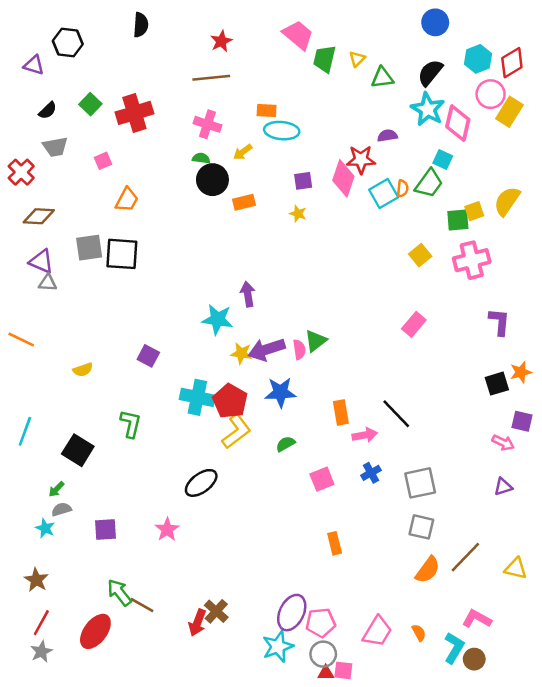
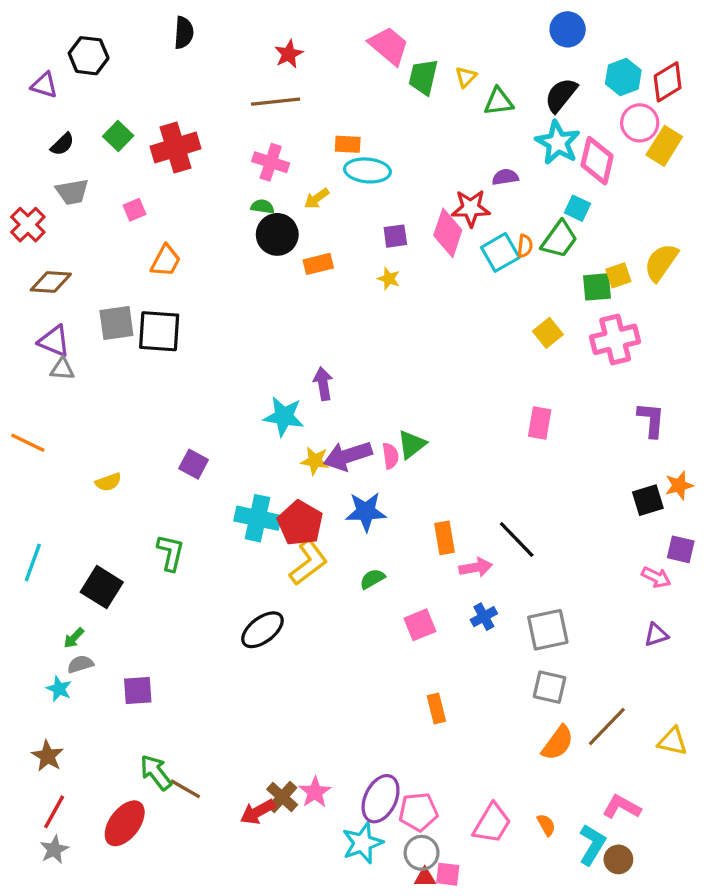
pink rectangle: (414, 324) -> (540, 423), turned -30
pink star: (167, 529) -> (315, 792), moved
red arrow: (197, 623) -> (258, 812), turned 40

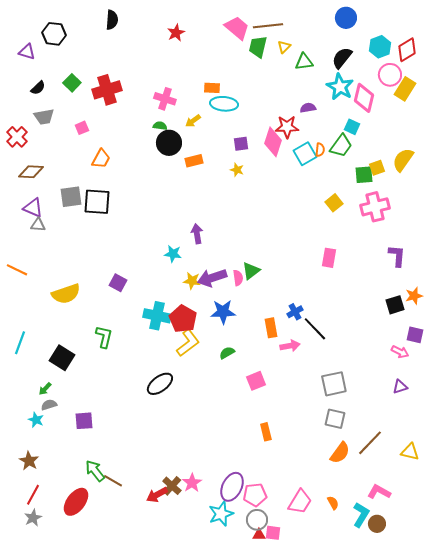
brown line: (276, 102) -> (268, 26), moved
cyan star: (284, 417) -> (173, 254), size x0.7
yellow semicircle: (108, 482) -> (66, 294), size x1.8
blue cross: (484, 617) -> (295, 312), moved

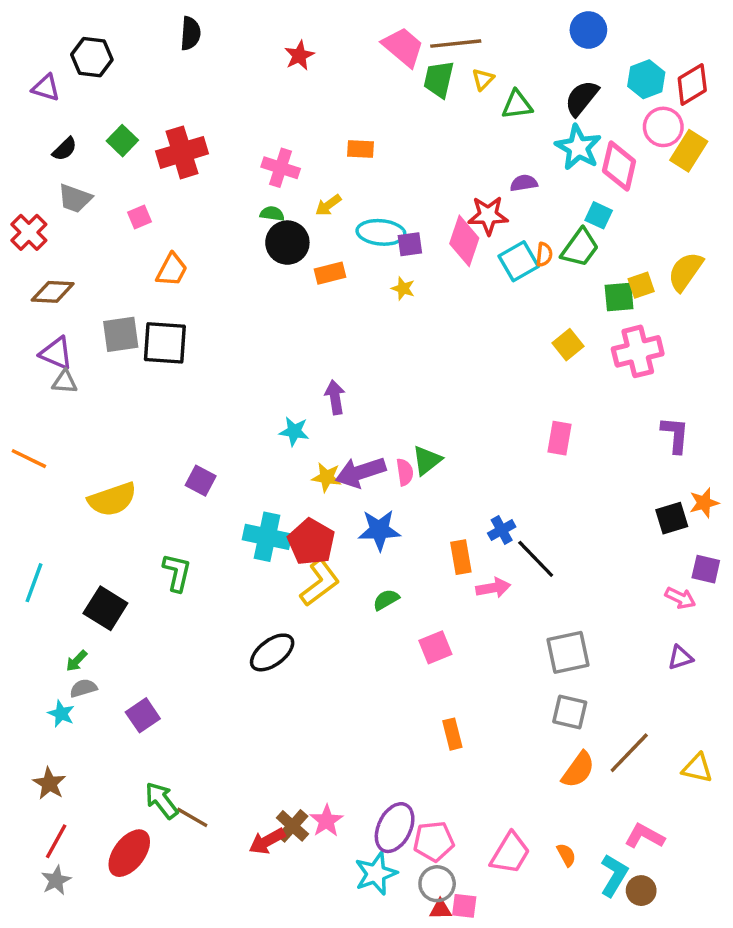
cyan ellipse: (224, 104) -> (381, 232), moved
gray trapezoid: (44, 117) -> (75, 198), turned 30
purple square: (84, 421) -> (143, 715), turned -30

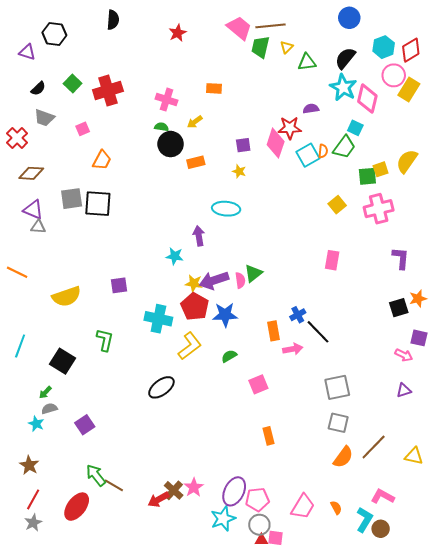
cyan ellipse: (381, 232) -> (226, 209), moved
purple square: (201, 481) -> (119, 285), turned -36
red pentagon: (311, 542) -> (195, 307), moved

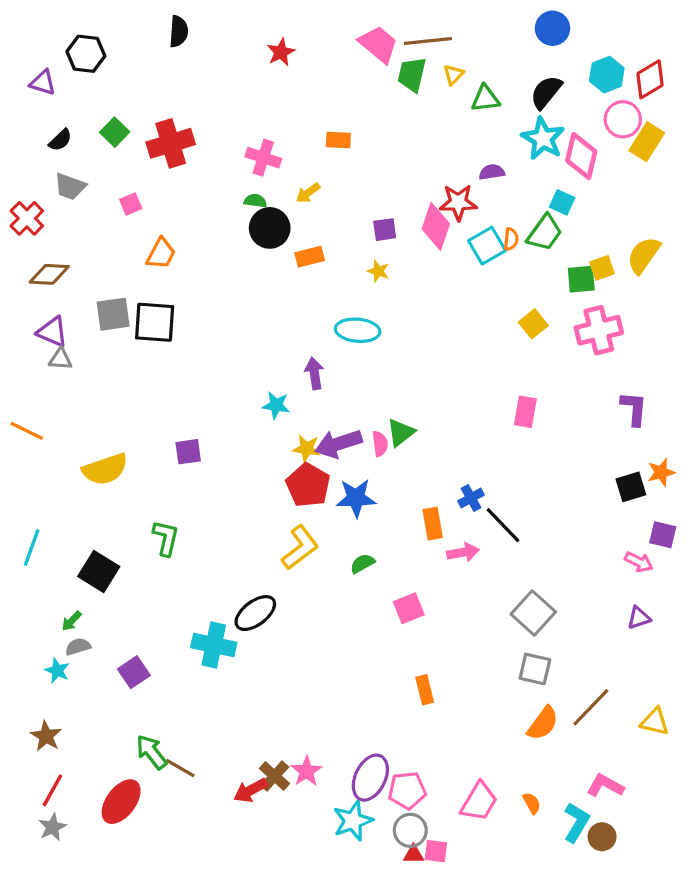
cyan cross: (158, 319) -> (214, 645), moved
gray square: (337, 387) -> (533, 613), turned -36

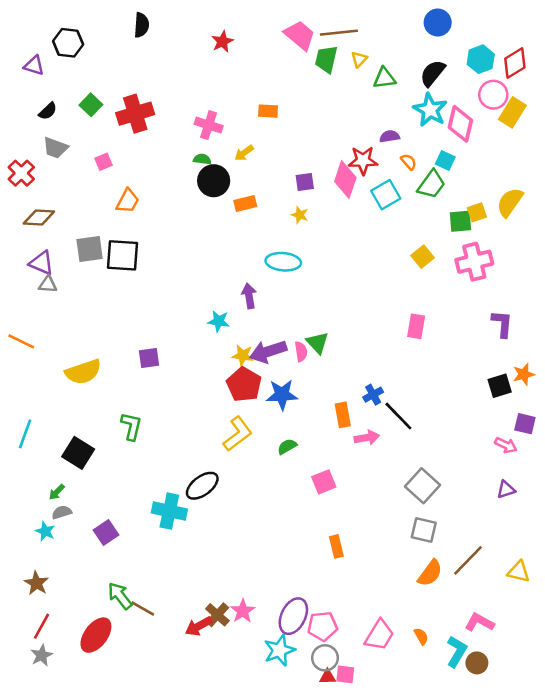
orange semicircle: (511, 239) -> (409, 162), moved, turned -48
green triangle: (401, 432) -> (317, 343), turned -35

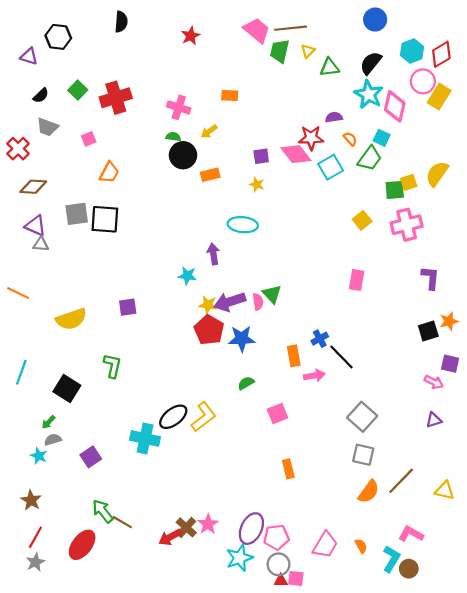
pink diamond: (345, 179) -> (296, 154), turned -56
yellow L-shape: (238, 434) -> (204, 417), moved

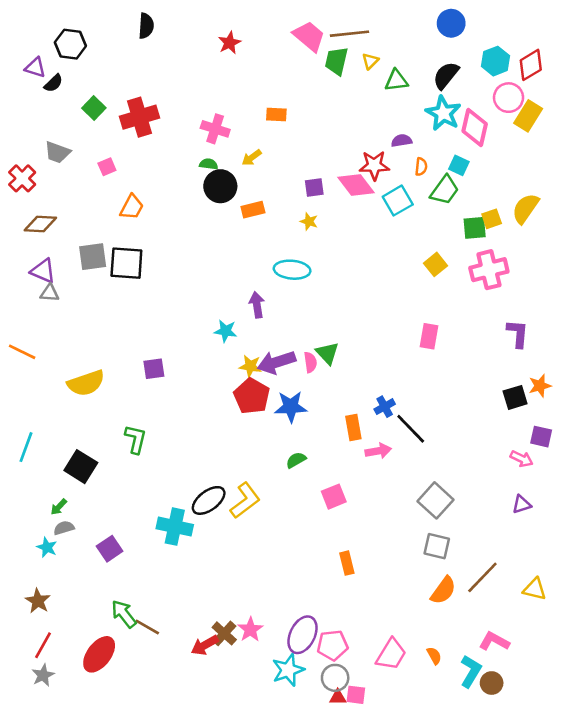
black semicircle: (41, 96) -> (53, 83), moved
orange semicircle: (350, 139) -> (421, 167), turned 48

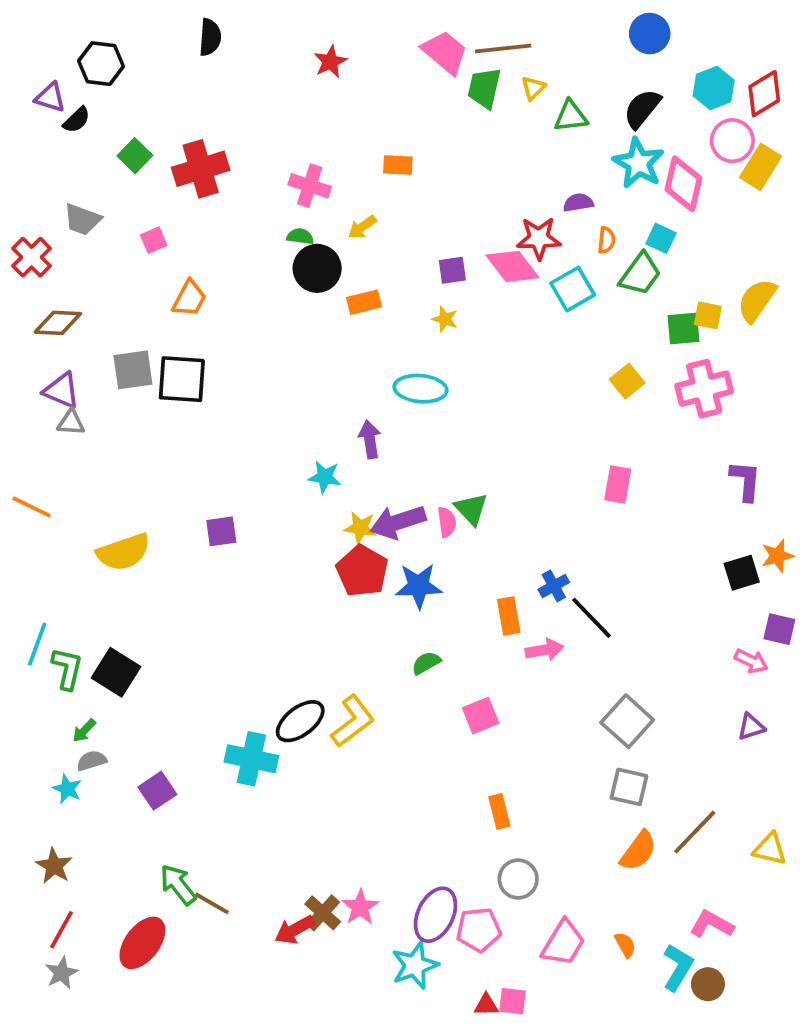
yellow square: (492, 219) -> (708, 315), turned 30
green L-shape: (136, 439) -> (67, 669), moved
gray circle: (335, 678) -> (518, 879), moved

